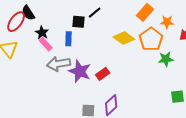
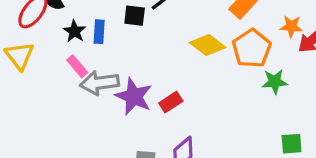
orange star: (167, 22) -> (291, 26), moved
blue rectangle: (68, 39) -> (99, 32), moved
pink rectangle: (46, 44) -> (77, 66), moved

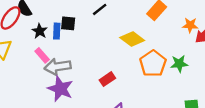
black square: (135, 16) -> (68, 23), moved
orange pentagon: (252, 48) -> (153, 64), moved
purple star: (134, 96) -> (60, 89), moved

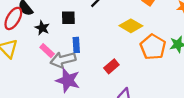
blue rectangle: (57, 31) -> (76, 45), moved

